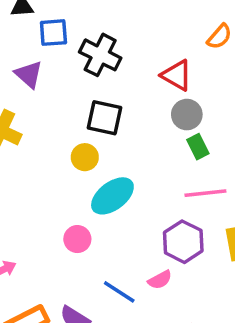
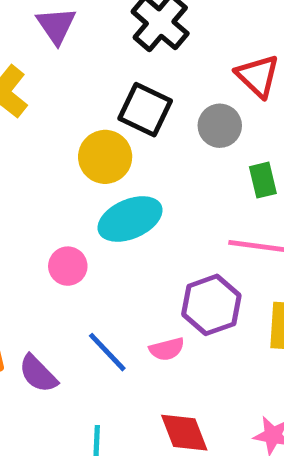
gray circle: (187, 115) -> (220, 126), moved
yellow circle: (85, 157) -> (105, 157), size x1.4

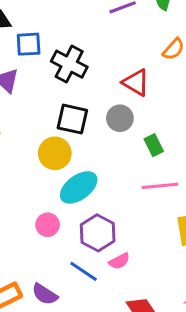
purple hexagon: (211, 305) -> (98, 233), moved

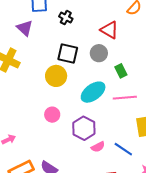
black cross: (69, 64) -> (66, 18), size x0.6
cyan ellipse: (79, 187) -> (93, 92), moved
pink circle: (48, 225) -> (52, 115), moved
blue line: (84, 271) -> (123, 149), moved

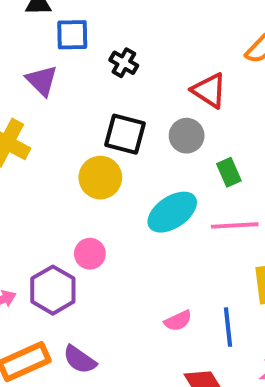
purple hexagon: (84, 128) -> (53, 290), moved
blue line: (123, 149) -> (228, 327), turned 48

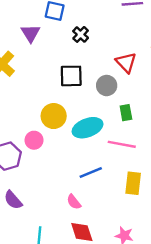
black square: (125, 134) -> (71, 76), turned -30
yellow circle: (100, 178) -> (54, 116), moved
pink semicircle: (178, 321) -> (74, 202), moved, turned 63
blue line: (228, 327) -> (91, 172), moved, turned 60

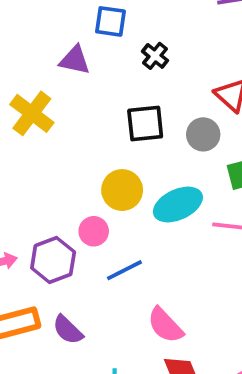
purple triangle: (31, 33) -> (75, 60), turned -42
blue line: (91, 172) -> (124, 270), moved
pink semicircle: (74, 202) -> (165, 325), size x1.5

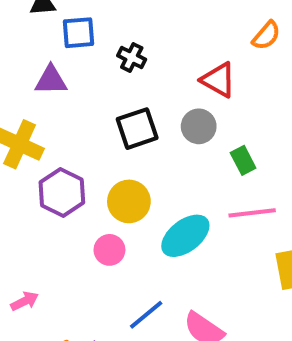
cyan ellipse: (178, 205) -> (185, 236), moved
purple hexagon: (53, 260) -> (62, 192), moved
blue line: (124, 270) -> (146, 315), moved

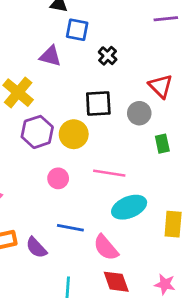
yellow circle: (129, 201) -> (74, 134), moved
pink line: (252, 213) -> (109, 173), moved
cyan ellipse: (185, 236) -> (129, 207), moved
blue line: (146, 315) -> (70, 228), turned 35

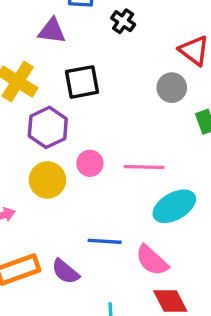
black square: (98, 104) -> (82, 82), moved
yellow circle: (74, 134) -> (47, 180), moved
pink circle: (58, 178) -> (90, 163), moved

